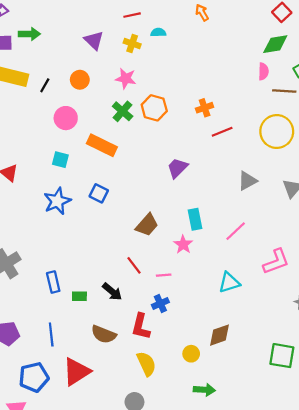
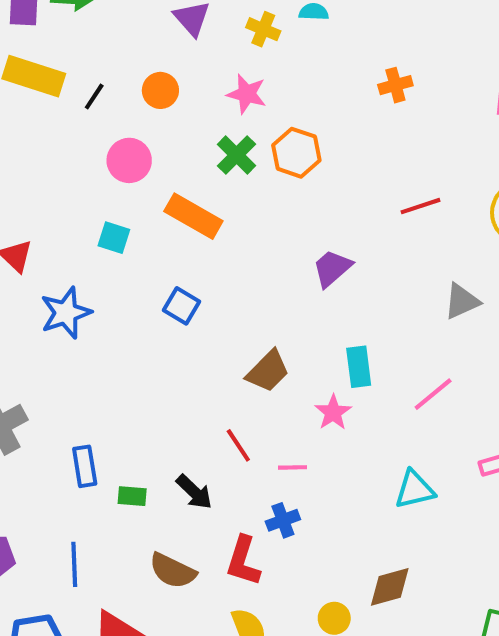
orange cross: (205, 108) -> (395, 85), moved
blue star: (57, 201) -> (66, 313), moved

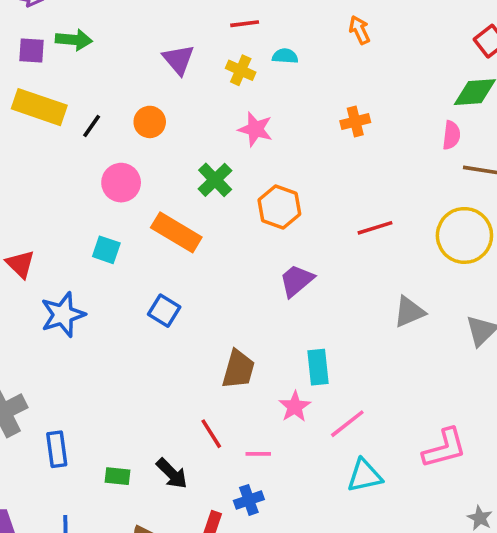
pink star: (247, 94) -> (255, 129), moved
orange hexagon: (296, 153) -> (279, 207), moved
brown trapezoid: (268, 371) -> (238, 369), turned -30
pink line: (433, 394) -> (347, 424), moved
blue rectangle: (85, 466) -> (57, 449), moved

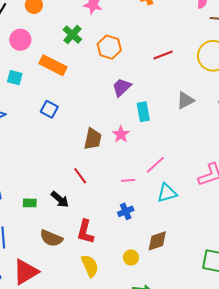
cyan rectangle: (318, 367) -> (143, 112), moved
pink star: (295, 407) -> (121, 134), moved
pink line: (258, 454) -> (128, 180), moved
blue cross: (249, 500) -> (126, 211), moved

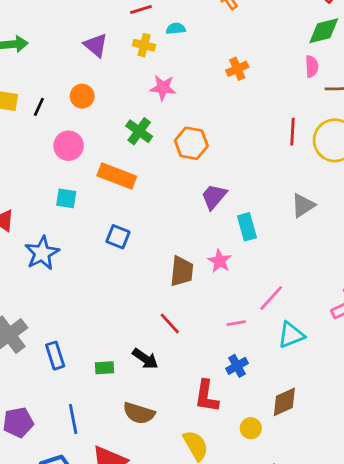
red line: (163, 55) -> (293, 132), moved, turned -60
red L-shape: (85, 232) -> (207, 396), moved

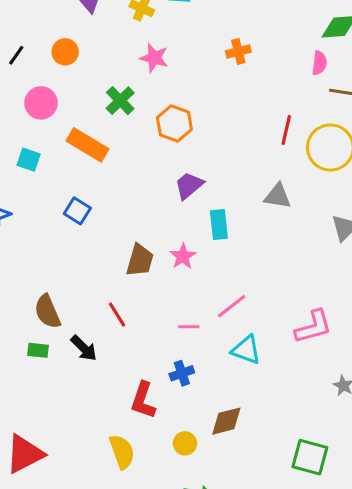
gray triangle: (303, 205) -> (278, 196), moved, turned 32
cyan triangle: (291, 335) -> (246, 350), turned 32
brown semicircle: (139, 413) -> (47, 312), moved, turned 40

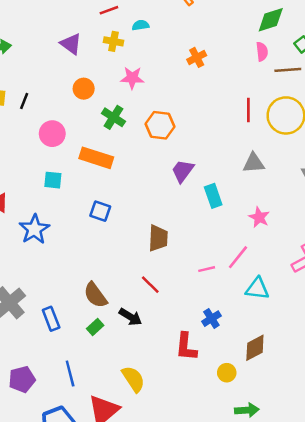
orange circle: (65, 52) -> (84, 89), moved
pink star: (183, 256) -> (259, 217), moved
pink line: (189, 327) -> (207, 269), moved
green rectangle: (38, 350) -> (95, 327), turned -35
yellow semicircle: (122, 452) -> (133, 379), moved

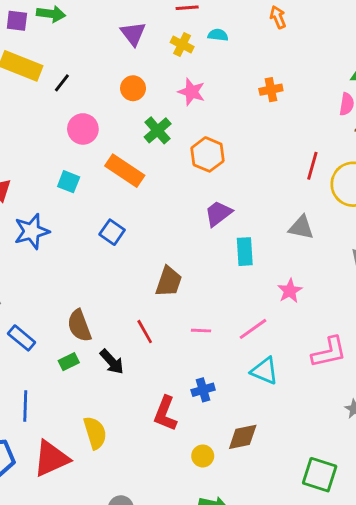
pink line: (207, 269) -> (201, 331), moved
blue rectangle: (51, 319) -> (22, 338), turned -45

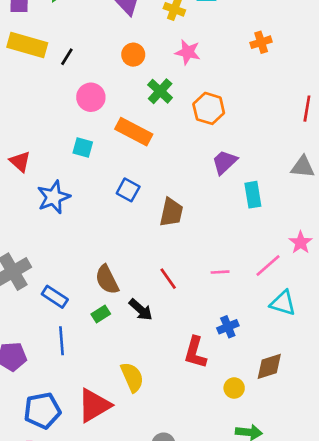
brown trapezoid: (169, 282) -> (171, 212), moved
pink star: (290, 291) -> (301, 242), moved
blue line: (25, 406) -> (62, 341), moved

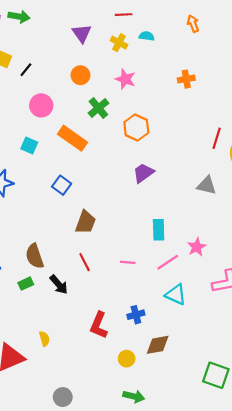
cyan rectangle: (253, 195) -> (159, 230), moved
brown trapezoid: (171, 212) -> (85, 222), moved
blue cross: (228, 327) -> (136, 315), moved
yellow semicircle: (132, 377) -> (44, 339), size x0.6

